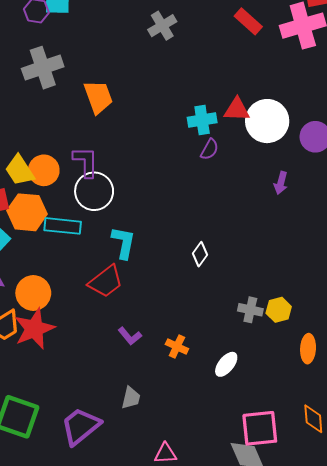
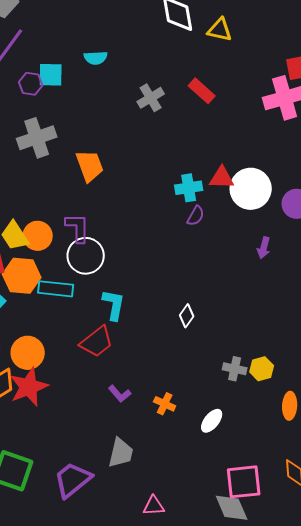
red rectangle: (248, 21) -> (202, 91), moved
gray trapezoid: (131, 398) -> (121, 453), size x1.4

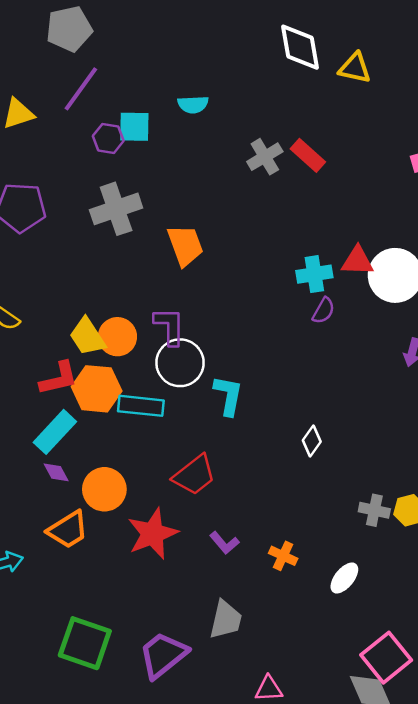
red rectangle: (202, 91) -> (308, 155), moved
cyan L-shape: (114, 305) -> (228, 395), moved
red star: (29, 387) -> (153, 534), moved
pink square: (244, 482) -> (386, 658), turned -33

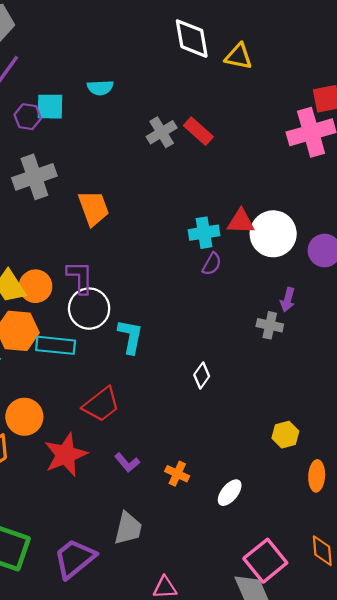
gray cross: (374, 510) -> (270, 325), moved

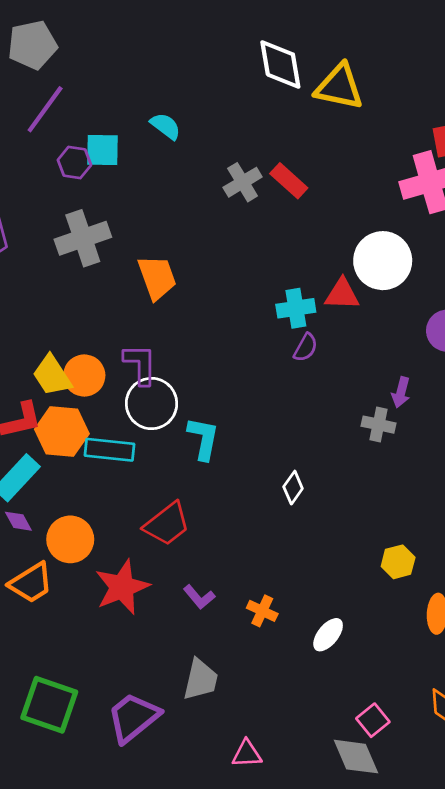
yellow triangle: (239, 56) -> (339, 87), size x1.4
cyan semicircle: (100, 88) -> (166, 126), turned -140
white circle: (273, 234) -> (383, 261), moved
pink square: (265, 561) -> (373, 720), size x0.6

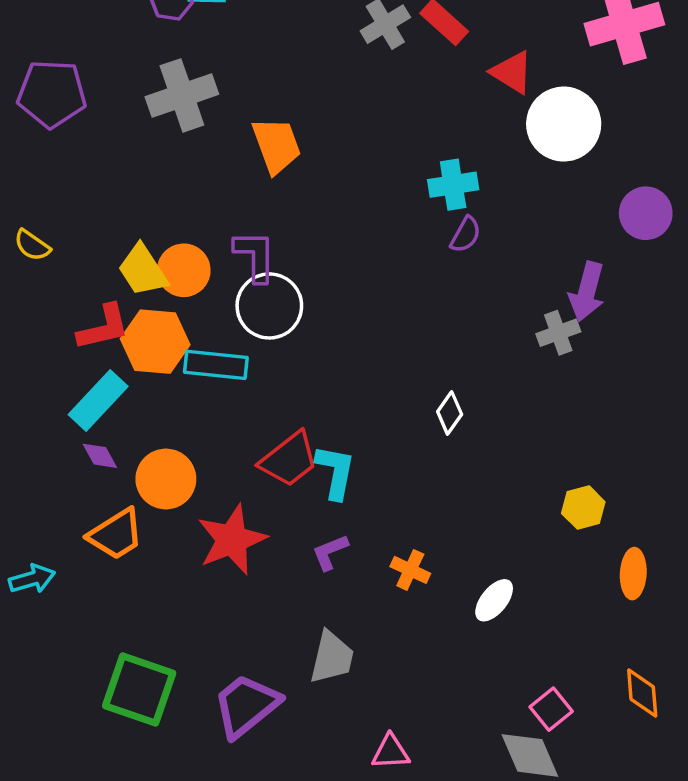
red triangle: (342, 294) -> (512, 72), moved, turned 30
purple arrow: (401, 392) -> (587, 292), size x1.5
gray cross: (378, 425) -> (558, 333), turned -32
cyan L-shape: (203, 439) -> (335, 472), moved
purple L-shape: (199, 597) -> (330, 552), turned 108

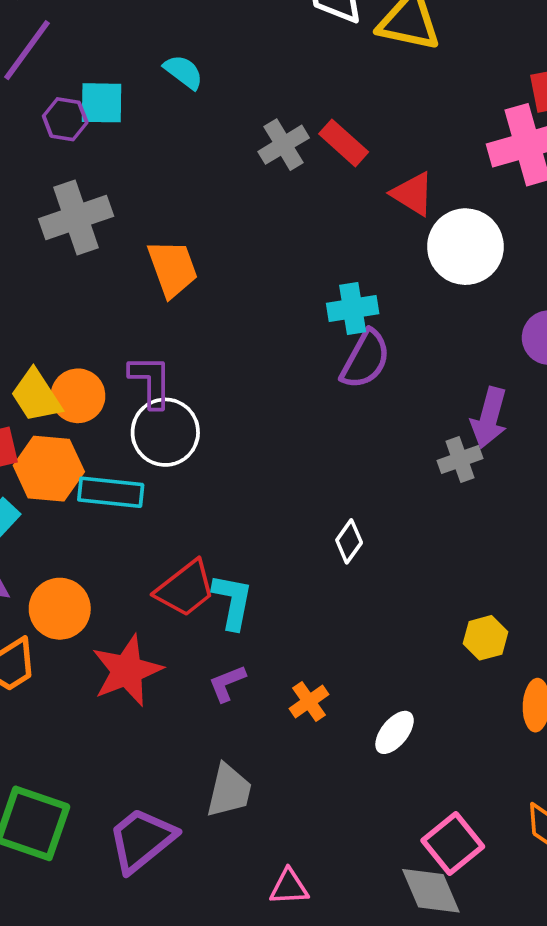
purple semicircle: (466, 235) -> (365, 359), size x1.6
orange cross: (410, 570) -> (309, 701), turned 30
pink square: (551, 709) -> (453, 843), size x1.4

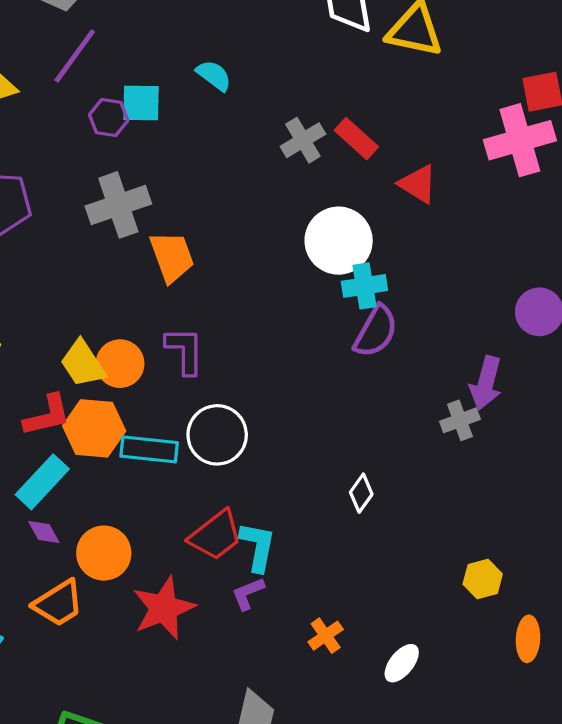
white circle: (465, 247) -> (339, 241), moved
orange trapezoid: (173, 268) -> (172, 257), moved
white circle: (165, 432) -> (217, 435), moved
purple L-shape: (227, 683) -> (248, 594), moved

